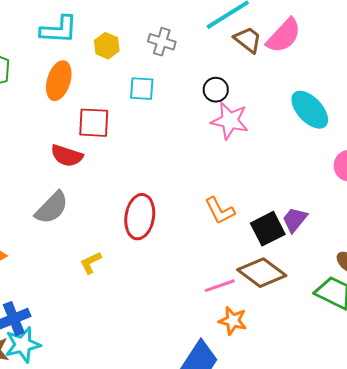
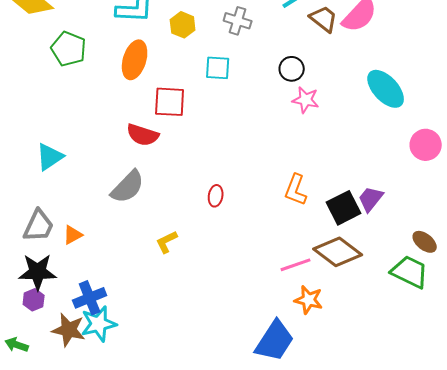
pink star: (230, 121) -> (306, 100), size x0.7
orange L-shape: (220, 211) -> (296, 190), turned 48
red ellipse: (140, 217) -> (216, 196), size x0.5

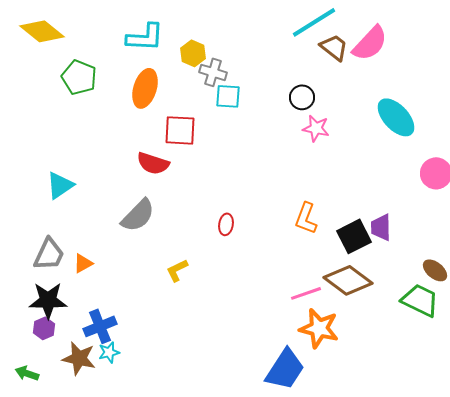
gray cross: (238, 21) -> (213, 72), moved
purple trapezoid: (371, 199) -> (381, 227), turned -40
orange star: (309, 300) -> (319, 328), size x1.4
cyan star: (99, 324) -> (109, 352), size x0.6

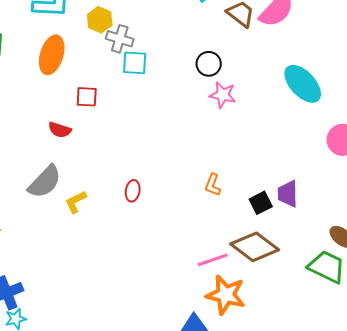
red square: (180, 130) -> (87, 97), size x0.7
red semicircle: (153, 163) -> (60, 130), size x0.7
orange L-shape: (306, 218) -> (213, 185), size x0.7
black square: (354, 236) -> (261, 203), size x0.7
yellow L-shape: (177, 270) -> (76, 202), moved

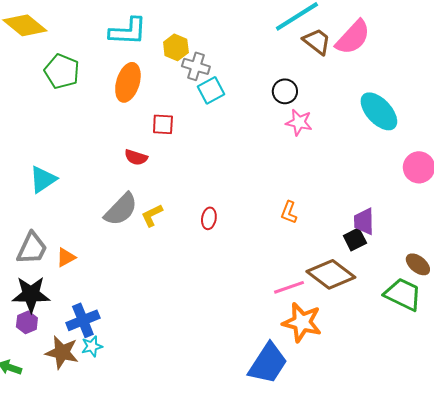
cyan square: (135, 63) -> (211, 90), turned -32
yellow L-shape: (76, 202) -> (152, 215), moved
black square: (261, 203) -> (355, 239), moved

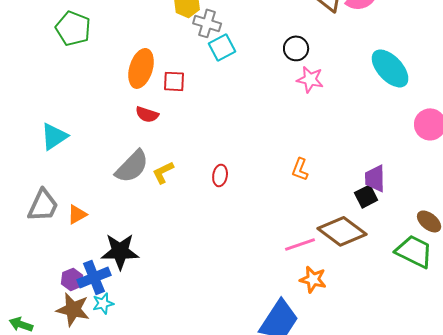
orange ellipse: (128, 82) -> (141, 68), moved
black star: (31, 294) -> (120, 251), moved
purple hexagon: (27, 322) -> (72, 279), moved
orange star: (302, 322) -> (313, 279), size x0.7

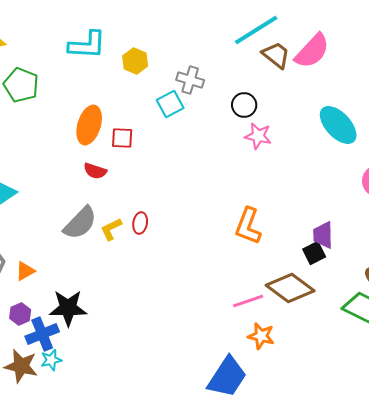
gray cross: (207, 23) -> (190, 80), moved
orange L-shape: (300, 169) -> (248, 226), size x1.6
red ellipse: (220, 175) -> (140, 223), moved
purple hexagon: (72, 279) -> (20, 314), moved

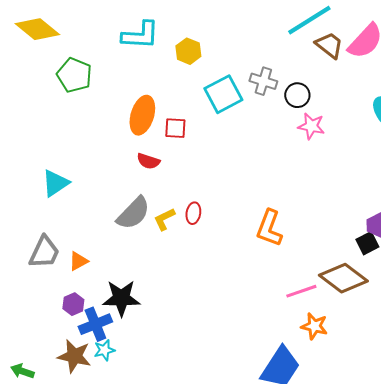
gray cross: (190, 80) -> (263, 81), moved
cyan square: (170, 104) -> (223, 94), size x1.4
orange L-shape: (248, 226) -> (269, 228), moved

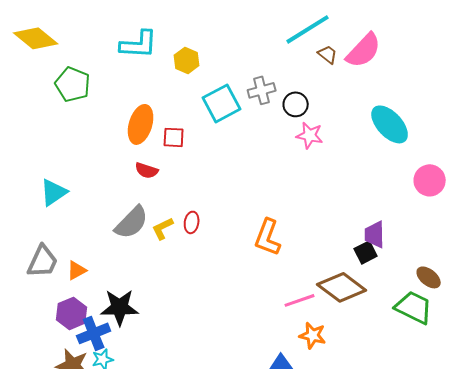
brown trapezoid: (329, 45) -> (328, 54), size x0.7
gray cross: (263, 81) -> (262, 90), turned -32
purple hexagon: (73, 304) -> (72, 313), size x1.4

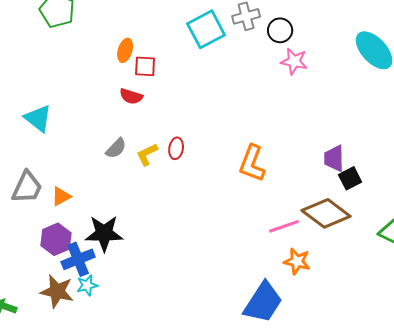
orange ellipse: (141, 124) -> (125, 50), size x0.6
red square: (174, 137) -> (145, 66), moved
cyan triangle: (54, 192) -> (38, 118), turned -48
gray semicircle: (132, 222) -> (116, 148), size x0.6
purple trapezoid: (375, 234) -> (334, 158), moved

